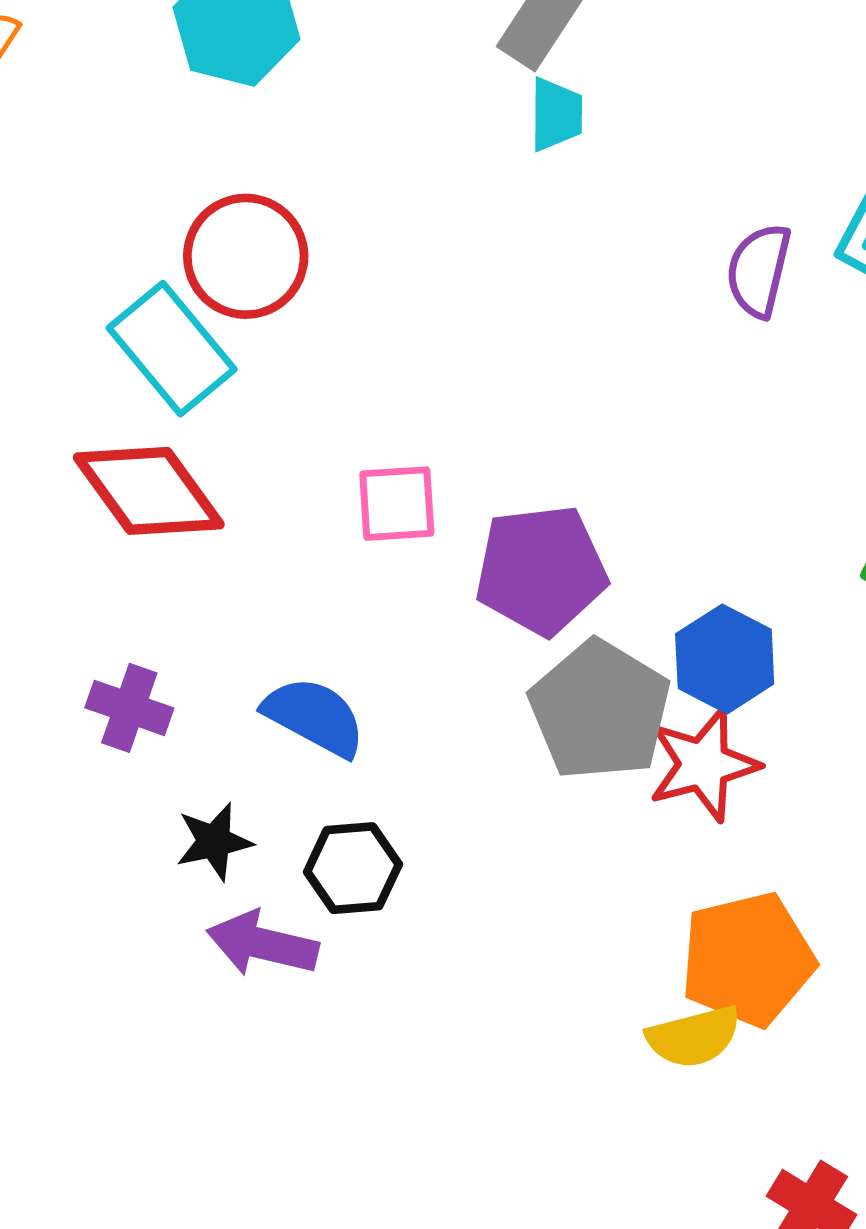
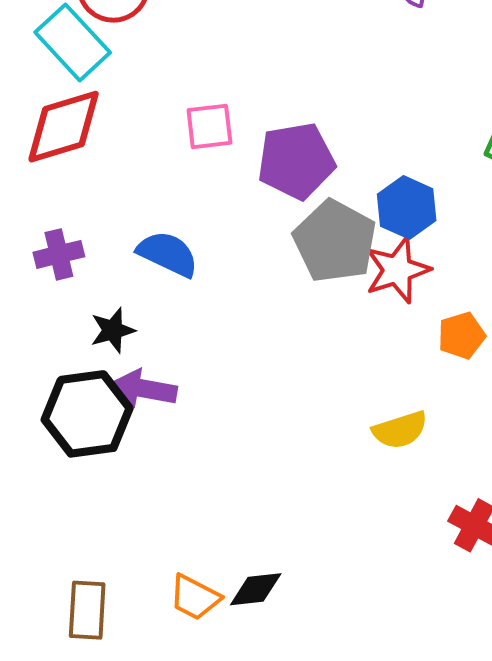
red diamond: (149, 491) -> (64, 127), turned -68
purple cross: (129, 708) -> (59, 254), turned -30
black hexagon: (353, 868) -> (87, 414), moved, size x1.6
orange pentagon: (748, 959) -> (461, 335), moved, size x0.6

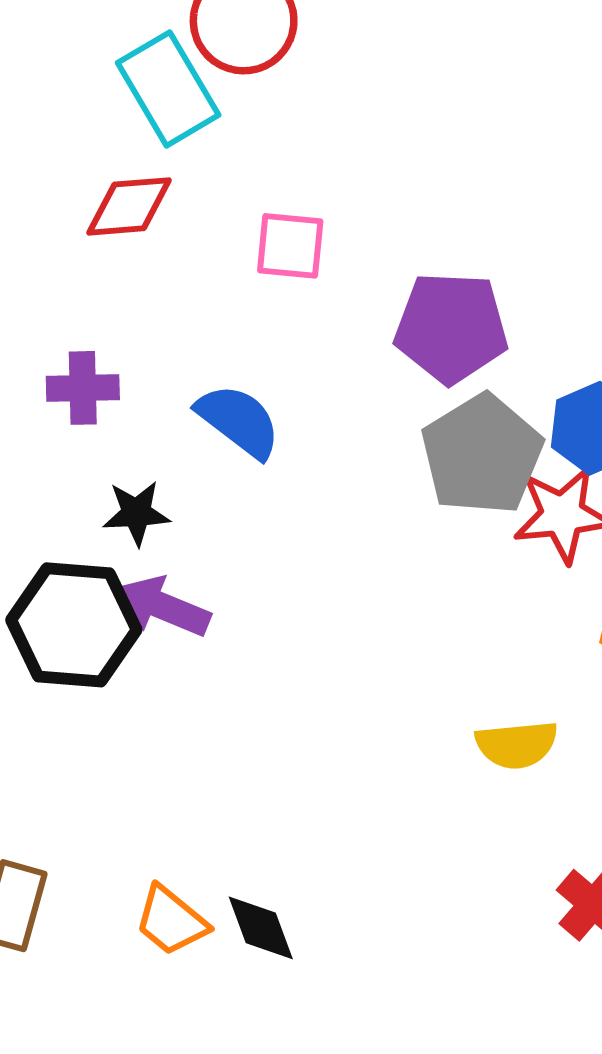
pink square: (209, 126) -> (290, 246), moved
red diamond: (64, 127) -> (129, 206), size x0.7
black diamond: (256, 589) -> (261, 928), turned 64

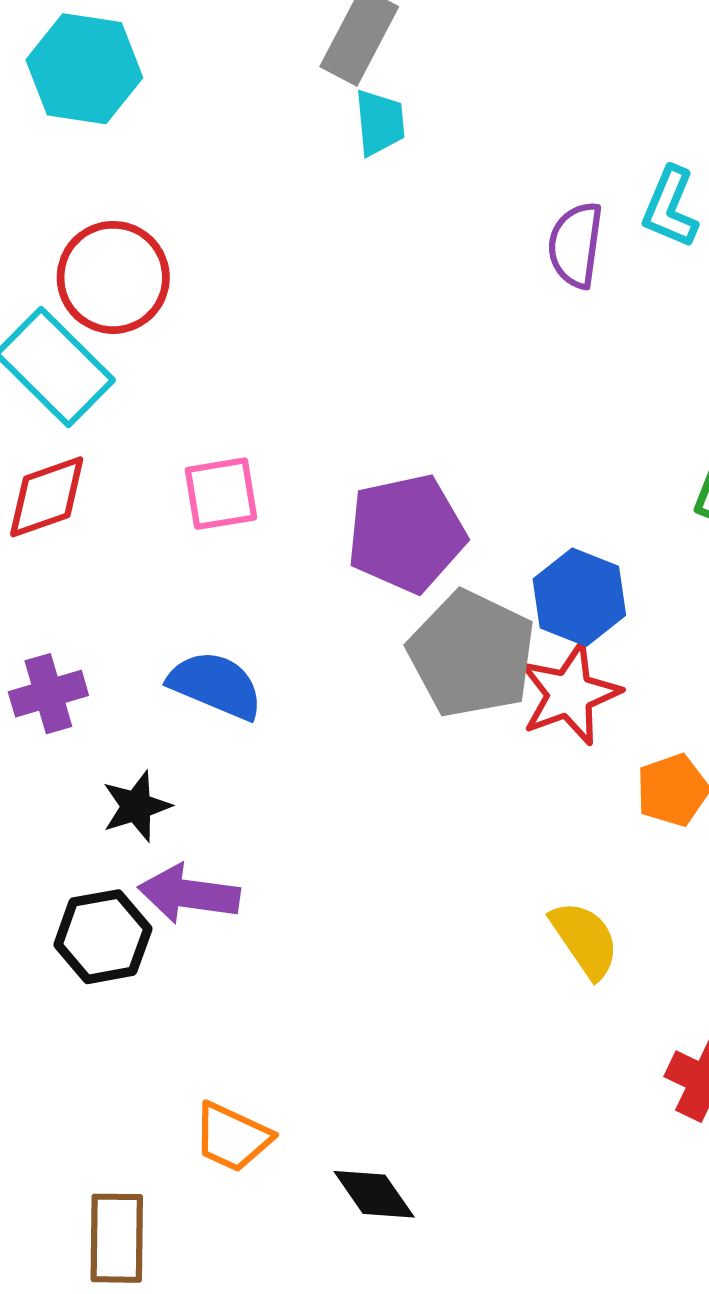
black hexagon: (74, 625) -> (103, 937), size x0.7
yellow semicircle: (517, 745) -> (585, 940), turned -104
orange trapezoid: (171, 921) -> (232, 1137), moved

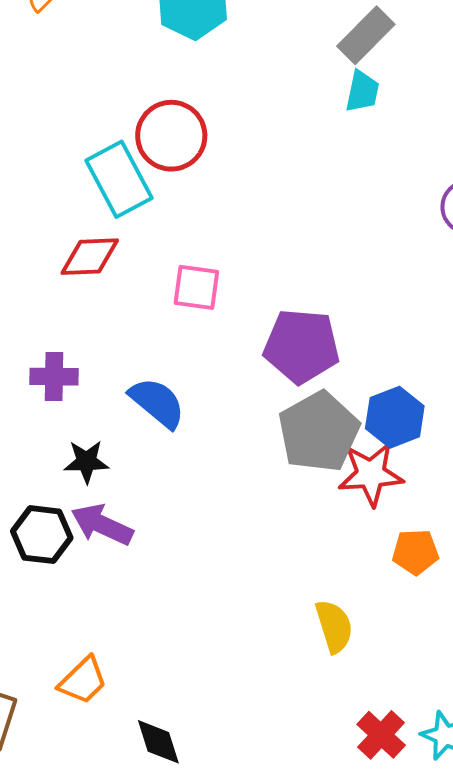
orange trapezoid: (232, 1137) -> (83, 681), turned -86

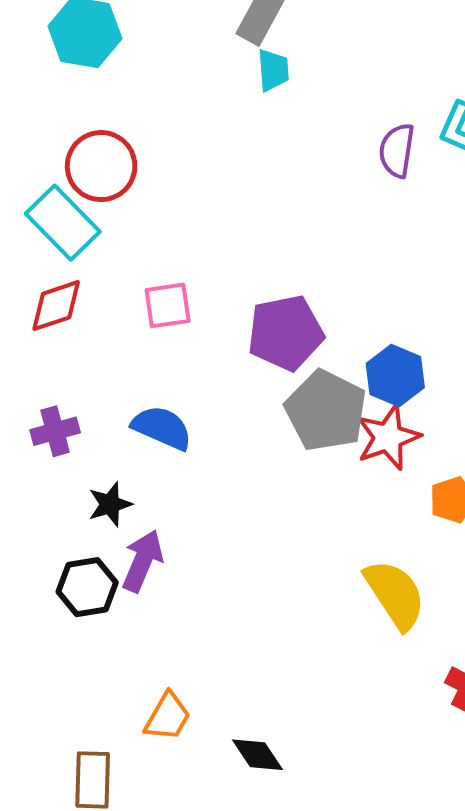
purple arrow: (102, 525) -> (143, 561), turned 104
yellow semicircle: (334, 626) -> (395, 594), size x1.4

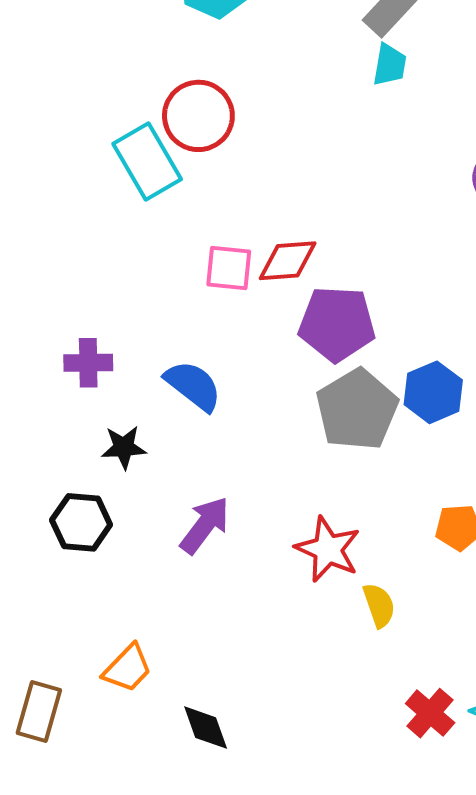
red diamond: (56, 306) -> (288, 261), moved
red star: (388, 437) -> (328, 549), moved, turned 30
purple arrow: (143, 561) -> (205, 525), moved
yellow semicircle: (395, 594) -> (379, 605), size x0.6

